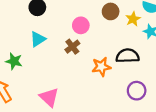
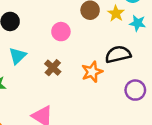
brown cross: (72, 47) -> (53, 68), moved

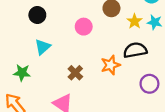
yellow star: (116, 13) -> (135, 21), moved
brown cross: (53, 68) -> (75, 73), moved

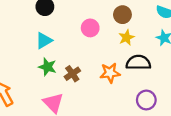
yellow star: (135, 21) -> (126, 37), moved
green star: (22, 73) -> (47, 67), moved

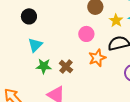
pink circle: (90, 28) -> (86, 34), moved
yellow star: (126, 37) -> (116, 20), moved

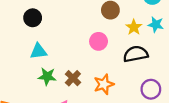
cyan triangle: (35, 45) -> (38, 51), turned 35
orange star: (97, 58) -> (104, 84), moved

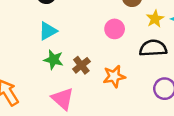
cyan triangle: (38, 51) -> (48, 31), turned -30

